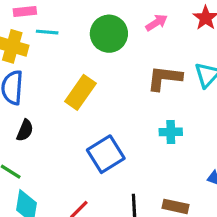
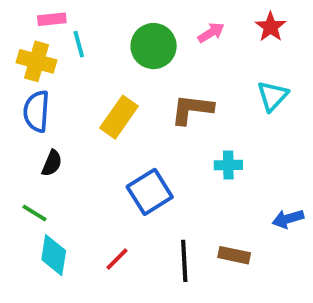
cyan line: (47, 32) -> (79, 44), turned 70
brown L-shape: (164, 78) -> (192, 109), moved

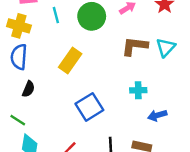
cyan line: (79, 44) -> (56, 15), moved
brown L-shape: (192, 109) -> (135, 46), moved
blue arrow: (288, 219) -> (157, 115), moved

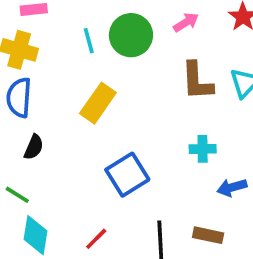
cyan line: (56, 15) -> (89, 41), moved
brown L-shape: (135, 46) -> (197, 81), turned -100

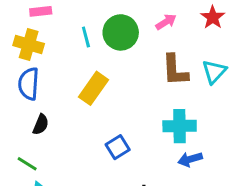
cyan cross: (203, 149) -> (180, 126), size x1.5
blue square: (127, 175) -> (118, 147), size x0.7
blue arrow: (232, 187) -> (190, 159), moved

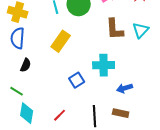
cyan cross: (180, 126) -> (104, 65), moved

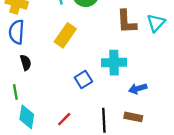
black semicircle: (26, 65) -> (26, 63), turned -40
green line: (17, 91) -> (15, 92), turned 48

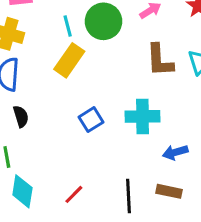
yellow rectangle: (65, 35) -> (69, 60), moved
blue square: (83, 80) -> (91, 120), moved

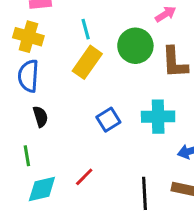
green circle: (104, 21) -> (135, 46), moved
cyan diamond: (22, 191) -> (42, 189), turned 68
red line: (74, 194) -> (84, 177), moved

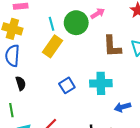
pink arrow: (166, 14) -> (98, 13), moved
green circle: (135, 46) -> (76, 23), moved

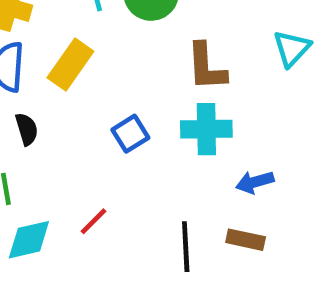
yellow rectangle: (53, 46) -> (70, 65), moved
brown L-shape: (112, 46) -> (206, 67), moved

